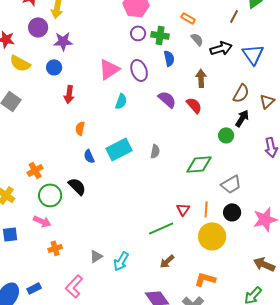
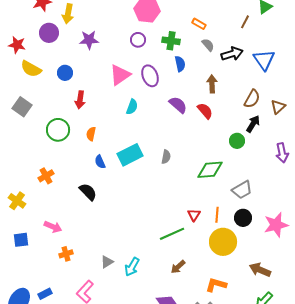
purple circle: (138, 33) -> (138, 40), moved
purple star: (63, 41) -> (89, 40), moved
green circle: (50, 195) -> (58, 130), moved
brown arrow: (264, 264) -> (260, 270), moved

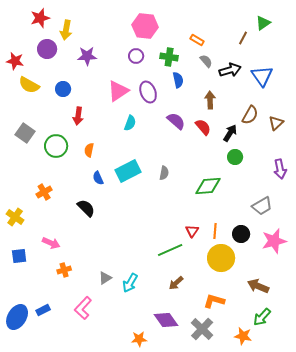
gray square: (22, 107) -> (25, 133), moved
black arrow: (253, 124) -> (230, 133), moved
gray trapezoid: (242, 190) -> (262, 206), moved

